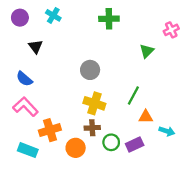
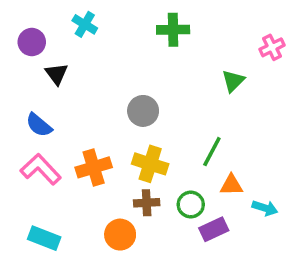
purple circle: (20, 18) -> (32, 42), moved
orange cross: (50, 130) -> (94, 167), moved
green circle: (111, 142) -> (191, 205), moved

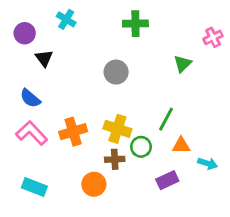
gray circle: (143, 111) -> (116, 72), moved
green circle: (191, 205) -> (141, 147), moved

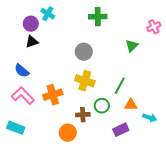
purple circle: (25, 33) -> (31, 24), moved
black triangle: (44, 58) -> (32, 42), turned 48
yellow cross: (117, 129) -> (85, 81), moved
cyan rectangle: (34, 187) -> (16, 128), moved

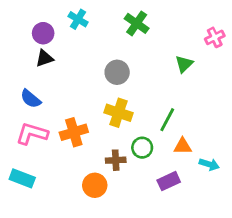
cyan cross: (48, 14) -> (78, 19), moved
green cross: (98, 17) -> (137, 23), turned 36
pink L-shape: (23, 96) -> (32, 134), turned -30

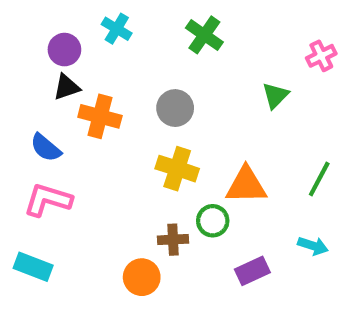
green line: (167, 120) -> (319, 179), moved
orange cross: (74, 132) -> (100, 116), moved, turned 32
orange triangle: (183, 146) -> (246, 185), moved, size x1.5

